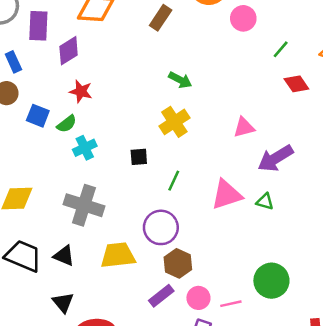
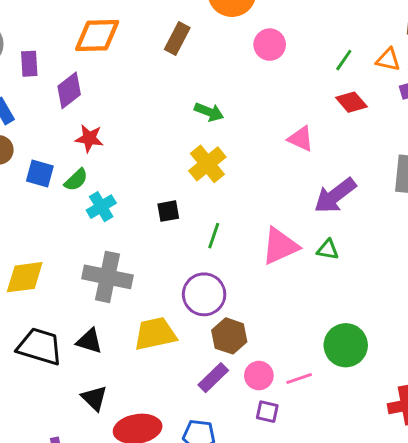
pink circle: (243, 18) -> (270, 45), moved
purple rectangle: (38, 26) -> (29, 64), size x0.7
green line: (281, 49) -> (344, 60), moved
pink triangle: (244, 127) -> (301, 139), moved, turned 45

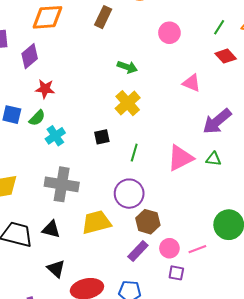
pink circle: (270, 45) -> (169, 33), moved

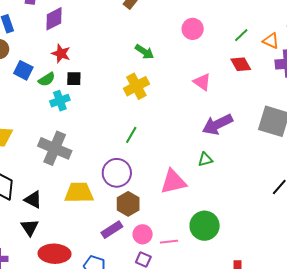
black square: (102, 137) -> (74, 79), moved
pink triangle: (180, 158) -> (173, 182), moved
green triangle: (214, 159) -> (205, 159), turned -35
black triangle: (51, 229) -> (33, 200), moved

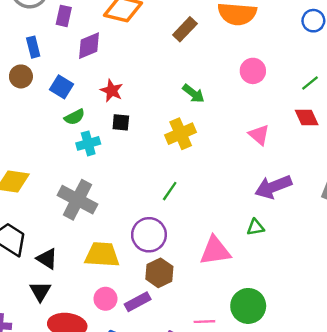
red star: (61, 54) -> (112, 91), moved
blue square: (23, 70) -> (61, 87), moved
black square: (74, 79) -> (121, 122), moved
pink circle: (143, 234) -> (105, 299), moved

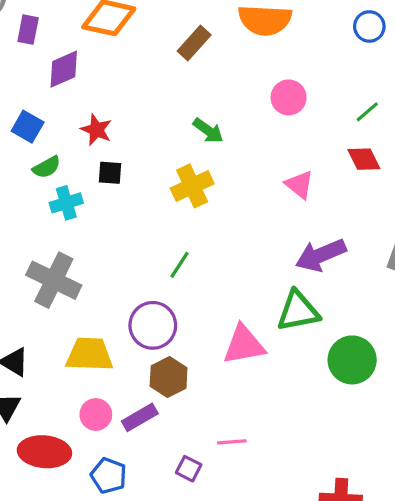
green triangle: (255, 227) -> (298, 311), size x1.8
green circle: (248, 306) -> (352, 360), moved

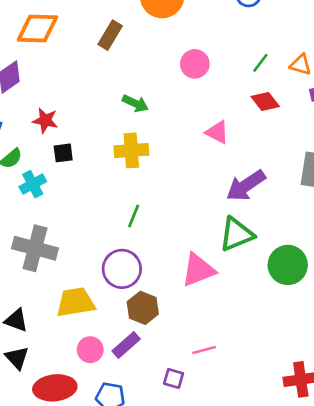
yellow cross: (192, 186) -> (131, 150), turned 32

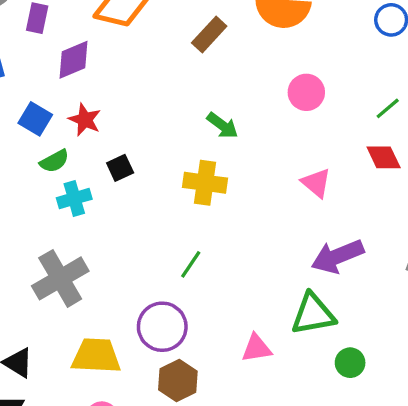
red star: (45, 120) -> (85, 120), moved
black square: (63, 153) -> (120, 168), turned -30
gray cross: (35, 248) -> (60, 278), turned 33
green circle: (288, 265) -> (350, 363), moved, size x0.6
pink triangle: (198, 270) -> (256, 348), size x0.7

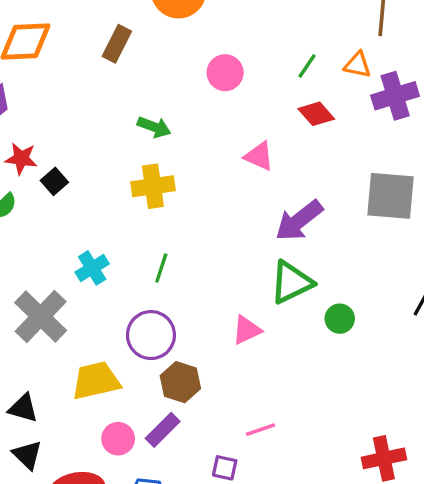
black square: (120, 168) -> (54, 181), moved
cyan cross: (74, 198) -> (92, 268), moved

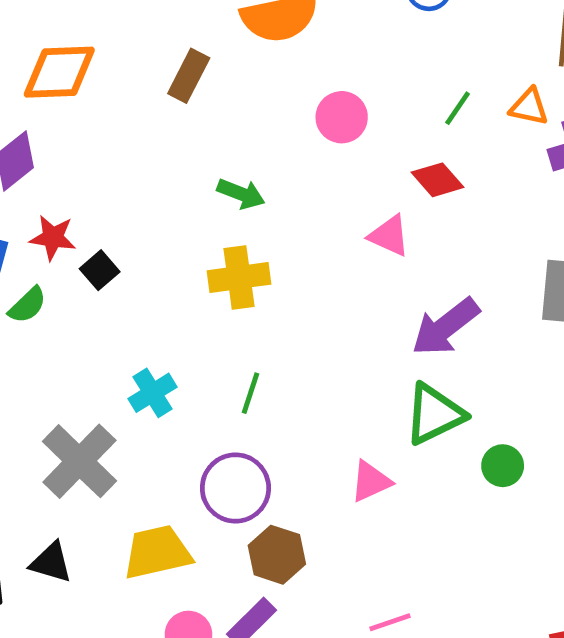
red diamond: (316, 114) -> (437, 180), moved
black triangle: (23, 408) -> (51, 563), moved

